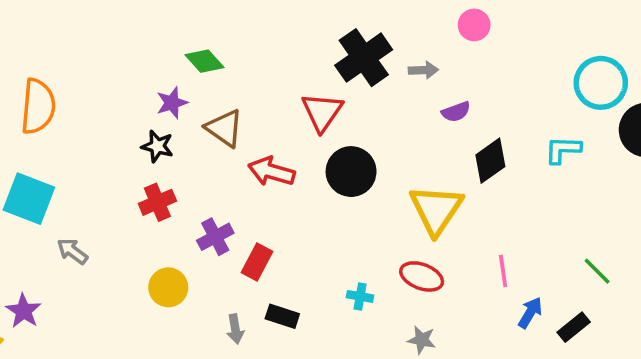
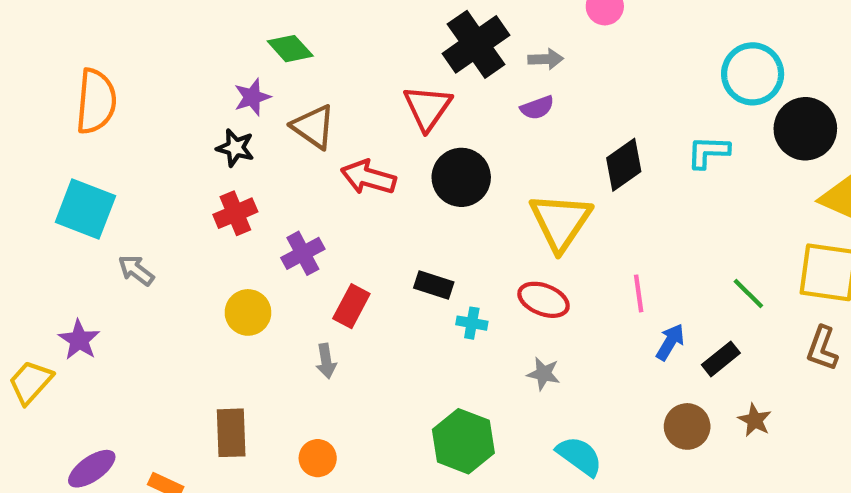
purple semicircle: (456, 112) -> (537, 108), moved
red rectangle: (257, 262) -> (351, 306), moved
black rectangle: (282, 316) -> (434, 285), moved

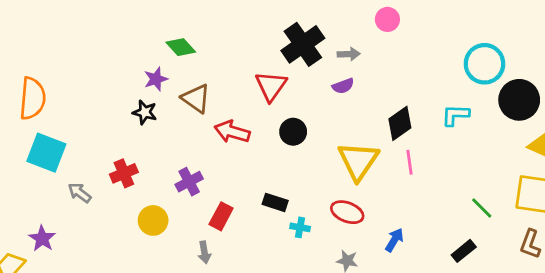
orange semicircle: (96, 101) -> (32, 98), moved
black circle: (461, 177) -> (293, 132), size x0.7
red cross: (235, 213) -> (124, 173), moved
pink line: (639, 293) -> (410, 162), moved
blue arrow: (670, 342) -> (394, 240), moved

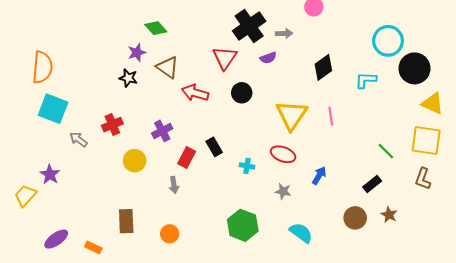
purple semicircle: (343, 86) -> (268, 58), moved
black diamond: (400, 123) -> (323, 67), moved
black rectangle: (275, 202) -> (214, 147), moved, turned 42

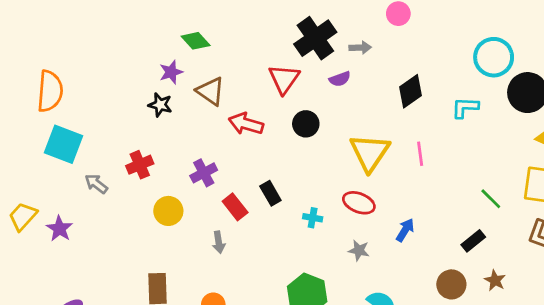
red rectangle: (187, 157) -> (235, 207), turned -66
yellow trapezoid: (25, 196) -> (23, 216), moved

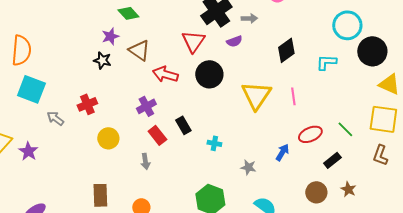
black circle: (306, 124) -> (209, 74), size x1.4
purple cross: (204, 173) -> (146, 106), moved
red ellipse: (359, 203) -> (310, 134), moved, turned -45

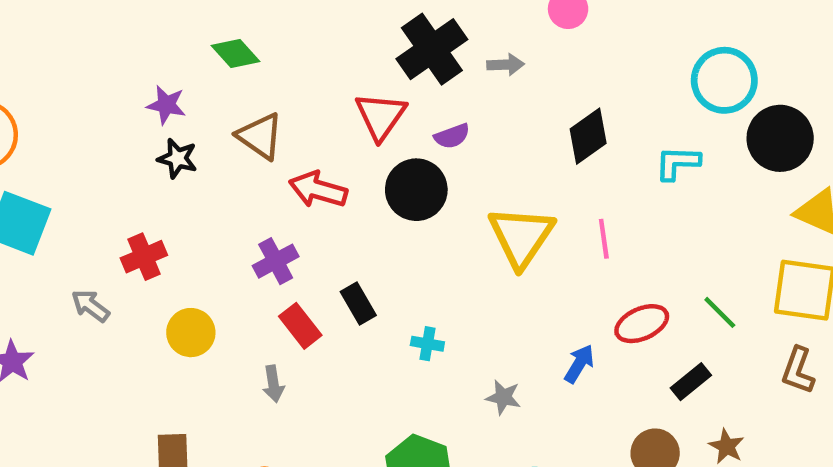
purple star: (110, 36) -> (166, 105), moved, turned 30
purple semicircle: (234, 41) -> (452, 136), moved
gray arrow: (55, 118) -> (90, 306), moved

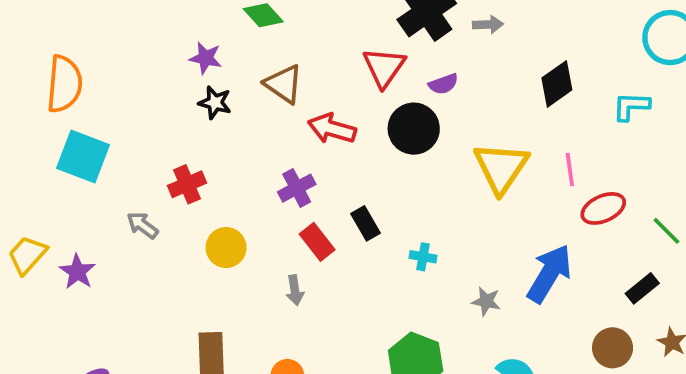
red ellipse: (642, 324) -> (603, 208), moved
blue arrow: (579, 364) -> (549, 274), size x1.8

